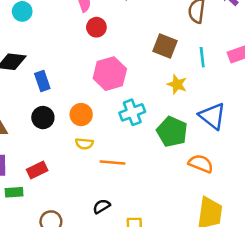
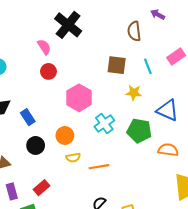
red circle: (96, 27) -> (48, 71), moved

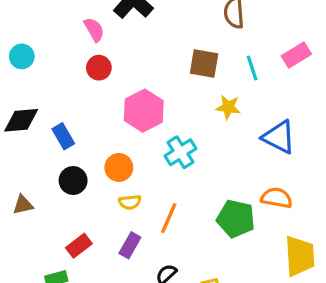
green pentagon: (139, 131) -> (236, 219), moved
orange line: (99, 167) -> (169, 218), turned -60
purple rectangle: (12, 191) -> (130, 245), moved, turned 42

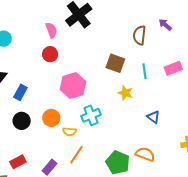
blue rectangle: (63, 136) -> (20, 92), turned 49
blue triangle: (279, 137) -> (153, 117), size x0.6
yellow semicircle: (130, 202) -> (70, 132), moved

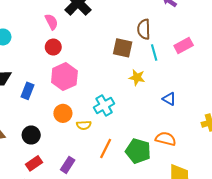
brown semicircle: (139, 35) -> (144, 29), moved
pink hexagon: (73, 86) -> (64, 77), moved
black circle: (22, 121) -> (31, 135), moved
orange line: (76, 155) -> (106, 149), moved

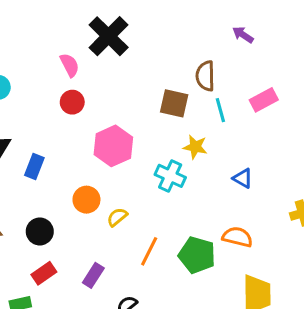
pink hexagon: (64, 77) -> (113, 146), moved
cyan cross: (104, 105) -> (170, 176), moved, turned -36
yellow semicircle: (84, 125) -> (117, 217), turned 144

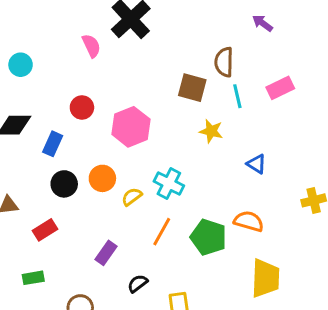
red circle: (72, 102) -> (82, 107), moved
cyan cross: (170, 176) -> (169, 184), moved
black circle: (40, 231) -> (64, 184), moved
red rectangle: (44, 273) -> (45, 230), moved

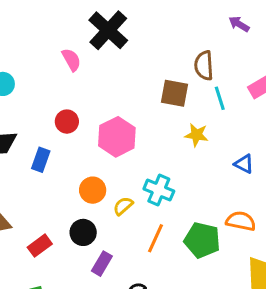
black circle: (64, 184) -> (83, 232), moved

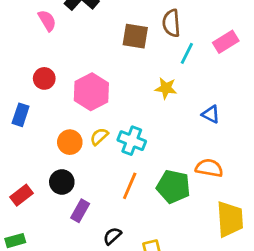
brown square: (174, 93) -> (135, 36), moved
cyan line: (220, 98) -> (187, 53), turned 45
yellow semicircle: (123, 206) -> (99, 136), moved

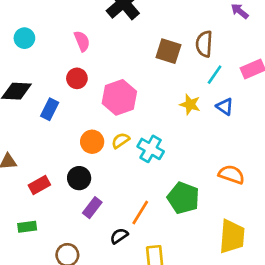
pink semicircle: (47, 21) -> (82, 41), moved
blue triangle: (211, 114) -> (225, 107), moved
orange semicircle: (209, 168) -> (231, 174), moved
orange line: (130, 186) -> (140, 212), moved

